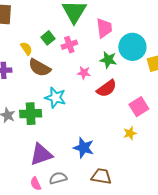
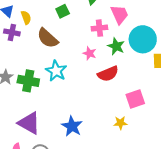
pink trapezoid: (104, 28) -> (120, 14), turned -30
pink cross: (69, 45) -> (99, 28), moved
yellow semicircle: (26, 48) -> (26, 17), moved
purple triangle: (41, 154) -> (29, 123), turned 35

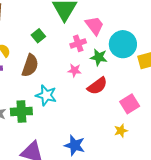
brown semicircle: (48, 38) -> (30, 65), turned -100

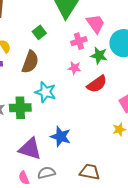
blue star: (75, 145) -> (61, 136), moved

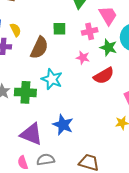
green square: (39, 32) -> (59, 29), moved, turned 32

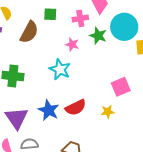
red semicircle: (104, 76) -> (76, 107), moved
cyan star: (52, 79) -> (60, 69), moved
purple triangle: (31, 134) -> (17, 118), turned 30

